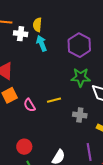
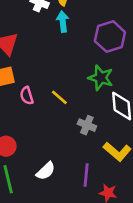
yellow line: (54, 100) -> (59, 97), turned 40

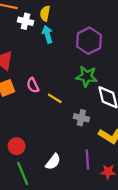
pink semicircle: (27, 96) -> (33, 85), moved

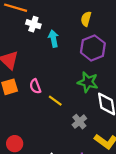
yellow semicircle: (45, 13) -> (86, 19), moved
gray cross: (81, 118) -> (79, 122), turned 32

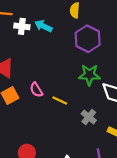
cyan arrow: (53, 39) -> (43, 26), moved, turned -42

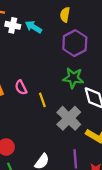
yellow line: (60, 100) -> (42, 100), turned 40
gray cross: (89, 117) -> (69, 118), size x1.6

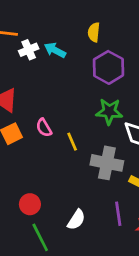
white cross: (13, 25) -> (29, 50), turned -32
gray cross: (69, 118) -> (107, 163), turned -30

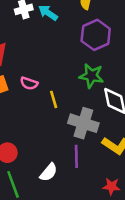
pink semicircle: (44, 128) -> (29, 83), turned -48
purple line: (118, 214) -> (76, 156), moved

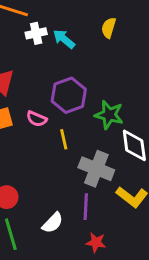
purple hexagon: (96, 35) -> (69, 95), moved
red star: (111, 186) -> (96, 242), moved

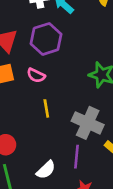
purple hexagon: (69, 95) -> (46, 39), moved
yellow line: (64, 139) -> (46, 108), moved

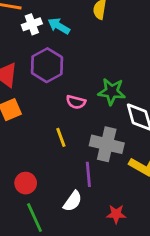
pink semicircle: (36, 75) -> (76, 102), moved
purple line: (77, 157) -> (88, 174), moved

